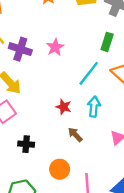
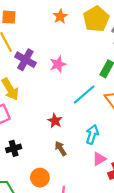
cyan arrow: (94, 107) -> (92, 134), moved
black cross: (26, 144) -> (14, 148), turned -32

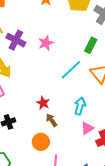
red star: (55, 121) -> (43, 103), moved
orange circle: (40, 178) -> (41, 142), moved

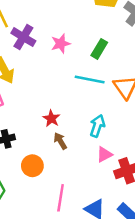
green rectangle: (91, 45) -> (99, 49), moved
cyan line: (71, 70) -> (90, 80), turned 50
orange circle: (41, 142) -> (32, 166), moved

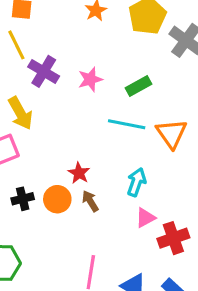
green rectangle: (99, 49) -> (139, 86), turned 30
orange circle: (32, 166) -> (57, 199), moved

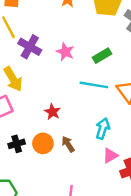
pink star: (90, 79) -> (65, 52), turned -30
red star: (79, 173) -> (52, 112), moved

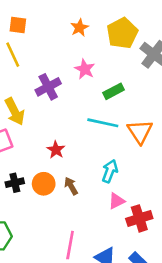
purple cross: (30, 47) -> (48, 87), moved, turned 30
pink star: (65, 52) -> (85, 69), moved

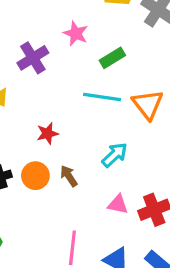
red star: (56, 150) -> (47, 133), turned 30
cyan arrow: (110, 171) -> (115, 155), turned 30
pink triangle: (117, 201) -> (118, 204), moved, turned 42

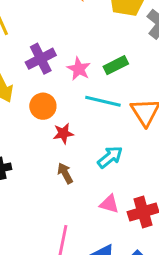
pink star: (76, 33) -> (79, 69), moved
red star: (47, 133) -> (63, 133), moved
orange circle: (35, 176) -> (43, 106), moved

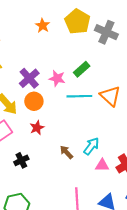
orange circle: (43, 106) -> (34, 101), moved
red star: (63, 133) -> (37, 128), moved
cyan arrow: (110, 157) -> (91, 146), moved

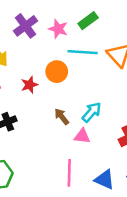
orange circle: (34, 101) -> (57, 72), moved
pink triangle: (102, 165) -> (82, 136), moved

